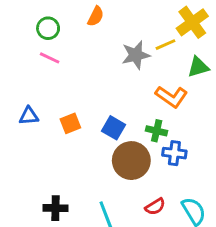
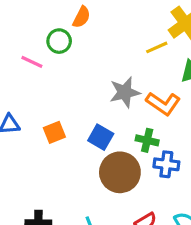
green circle: (48, 28) -> (59, 41), moved
gray star: (136, 55) -> (125, 92), moved

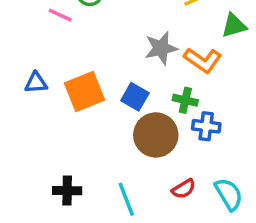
orange square: (54, 132) -> (85, 92), size x1.6

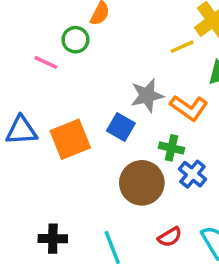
blue triangle: (36, 83) -> (21, 130), size x1.4
blue square: (135, 97) -> (121, 127), moved
blue cross: (206, 126) -> (192, 174), turned 32

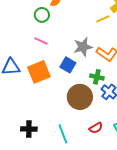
pink line: (46, 62) -> (41, 41), moved

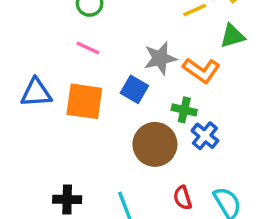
orange square: (39, 72) -> (84, 101), turned 30
red semicircle: (96, 128) -> (183, 198), turned 104

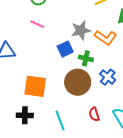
blue square: (134, 89) -> (65, 49), turned 35
orange square: (84, 101) -> (35, 86), moved
green cross: (184, 110) -> (86, 58), moved

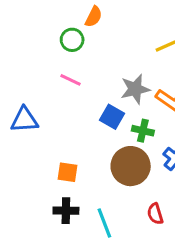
blue square: (65, 49) -> (112, 117), turned -35
orange square: (35, 86) -> (67, 172), size x0.6
black cross: (25, 115) -> (66, 211), moved

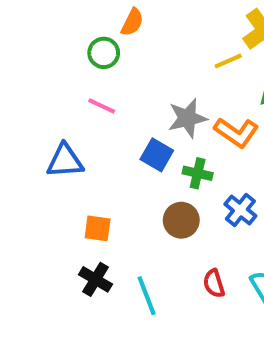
blue triangle: (24, 120) -> (65, 161), moved
brown circle: (131, 166) -> (181, 220), size x0.7
black cross: (66, 211) -> (96, 279), turned 30

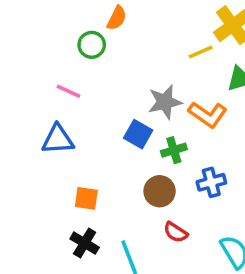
pink line: (102, 106) -> (68, 91), moved
green cross: (198, 173) -> (174, 150), turned -30
blue cross: (240, 210) -> (211, 182), turned 36
red semicircle: (214, 283) -> (176, 232), moved, turned -40

